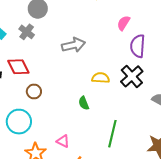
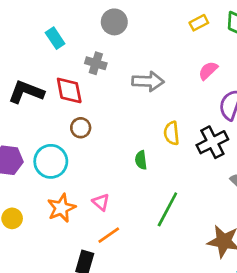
pink semicircle: (124, 23) -> (208, 71), moved
gray cross: (27, 32) -> (96, 63), moved, turned -35
yellow semicircle: (101, 78) -> (172, 133), turned -114

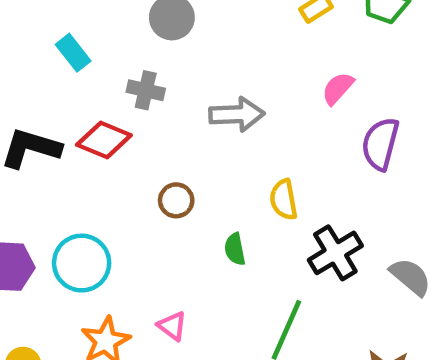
red diamond: (69, 90) -> (104, 140), turned -52
brown circle: (81, 128) -> (176, 200), moved
black cross: (212, 142) -> (335, 253), moved

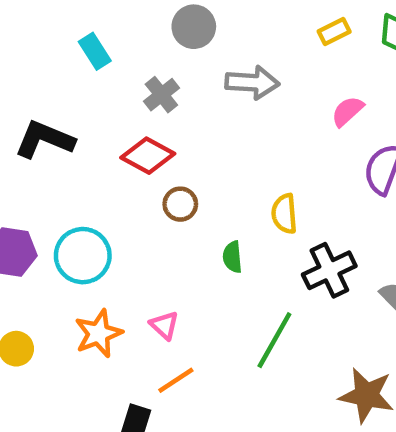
gray cross: (146, 90) -> (161, 95), turned 33
gray arrow: (237, 114) -> (252, 83), moved
red diamond: (104, 140) -> (148, 156), moved

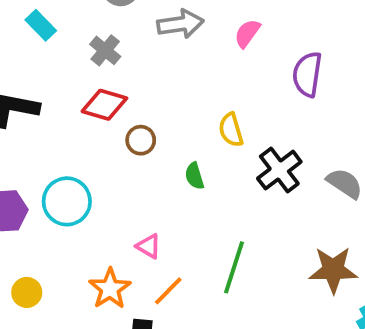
pink semicircle: (347, 111) -> (247, 33), moved
orange star: (98, 333) -> (110, 289), moved
green line: (274, 340) -> (234, 267), moved

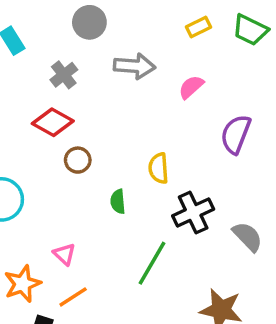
green line: (234, 267) -> (152, 263), moved

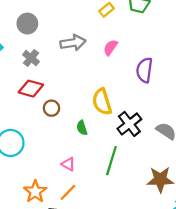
gray circle: (89, 22) -> (27, 24), moved
yellow semicircle: (158, 168) -> (102, 102), size x1.4
pink triangle: (64, 254) -> (68, 164), moved

